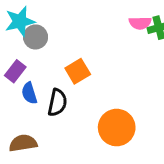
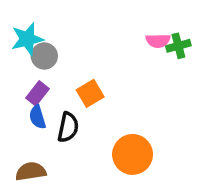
purple rectangle: (15, 71) -> (37, 93), moved

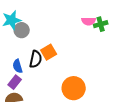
purple rectangle: (37, 93) -> (15, 82), moved
black semicircle: (68, 127) -> (36, 59), moved

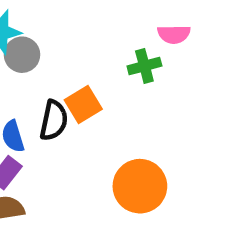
green cross: (101, 24) -> (144, 66), moved

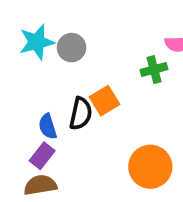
gray circle: (22, 55) -> (71, 48), moved

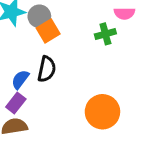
orange square: (104, 101) -> (48, 31), moved
blue semicircle: (48, 126) -> (20, 79), turned 54

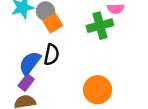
green cross: (105, 34) -> (100, 26), size x1.5
blue semicircle: (20, 79) -> (30, 63), size x1.5

